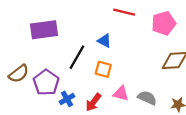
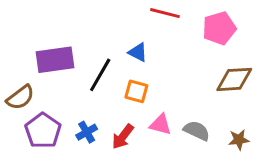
purple rectangle: (44, 30) -> (55, 60), moved
purple pentagon: (46, 82) -> (43, 131), moved

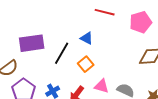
orange square: (136, 91) -> (86, 64), turned 35

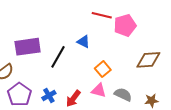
pink pentagon: (141, 22) -> (125, 25), moved
orange square: (86, 64) -> (103, 69), moved

